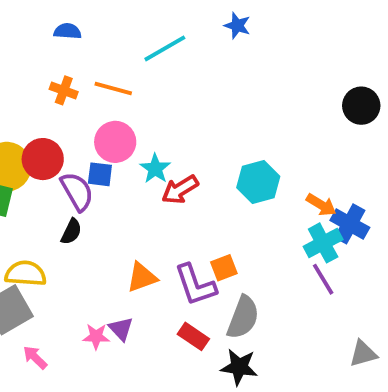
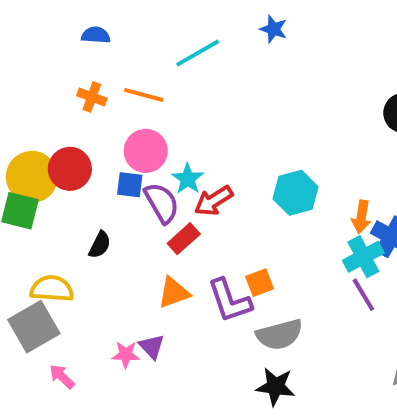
purple semicircle: (77, 191) -> (162, 203), moved
orange arrow: (321, 205) -> (361, 217), turned 68
gray semicircle: (243, 317) -> (280, 335), turned 54
red rectangle: (193, 336) -> (184, 239), moved, turned -76

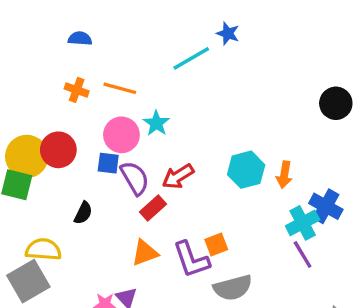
cyan line: (198, 53) -> (191, 58), moved
cyan star: (188, 179) -> (156, 123), moved
orange arrow: (361, 217) -> (284, 175), moved

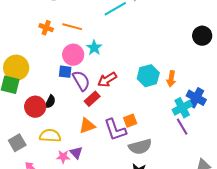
red circle: (58, 150) -> (35, 107), moved
yellow semicircle: (43, 249) -> (50, 136), moved
gray square: (28, 281) -> (17, 143), size x0.7

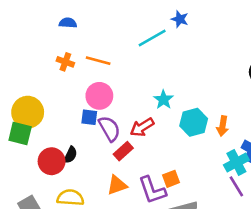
cyan star: (94, 48) -> (163, 100), moved

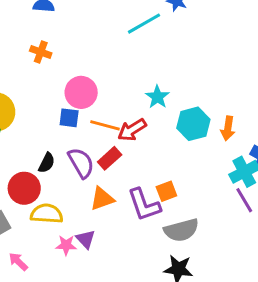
orange line: (98, 61) -> (105, 125), moved
purple semicircle: (109, 129) -> (81, 163), moved
red circle: (52, 161) -> (24, 188), moved

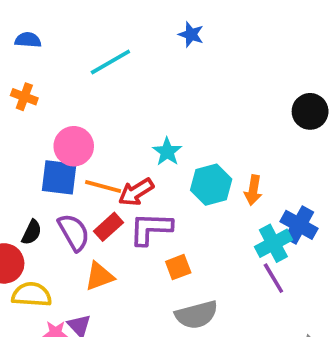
cyan line: (144, 24) -> (110, 62), moved
blue square: (69, 118) -> (59, 177), size x1.5
purple L-shape: (144, 205) -> (151, 229), moved, turned 111

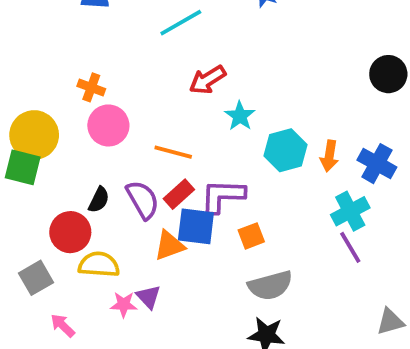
orange cross: (24, 97) -> (91, 87), moved
pink circle: (74, 146) -> (108, 125), moved
blue square: (59, 177) -> (196, 226), moved
red arrow: (136, 192) -> (207, 80), moved
blue cross: (299, 225) -> (377, 164), moved

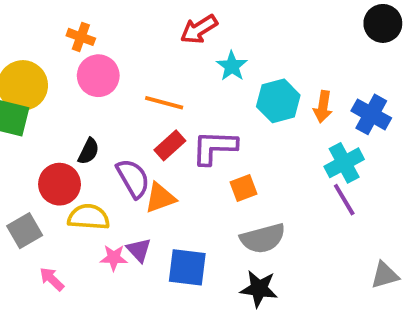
purple semicircle: (143, 200) -> (133, 178), moved
blue square: (196, 226) -> (187, 267), moved

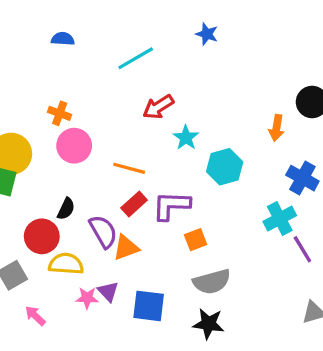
orange arrow: (323, 107) -> (276, 128), moved
purple line: (344, 200) -> (302, 249), moved

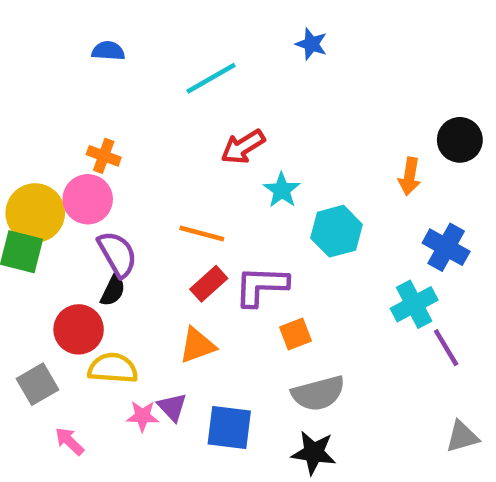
pink circle: (74, 146) -> (88, 199), moved
purple semicircle: (103, 231) -> (117, 254), moved

